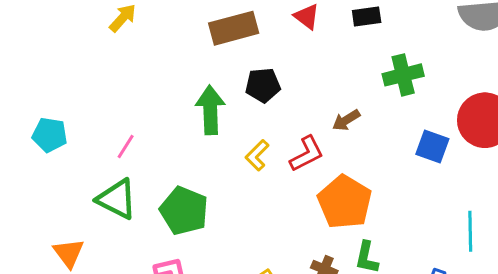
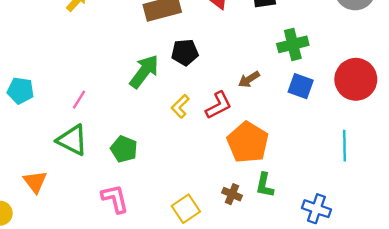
green arrow: (210, 110) -> (144, 71), turned 39
blue square: (432, 146) -> (301, 86), moved
green pentagon: (184, 211) -> (124, 149), size x0.7
cyan line: (470, 231) -> (345, 146), moved

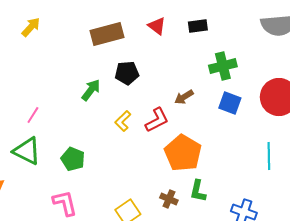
green arrow: (144, 71) -> (91, 90), size x0.7

